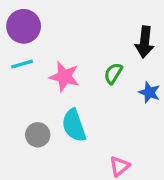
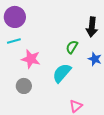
pink star: (64, 77) -> (31, 59), moved
cyan semicircle: (74, 125) -> (62, 73), moved, turned 60

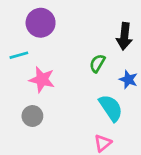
purple circle: (15, 17) -> (41, 23), moved
cyan semicircle: (62, 73) -> (111, 108), moved, turned 105

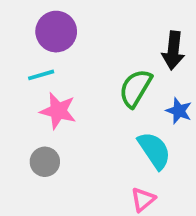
cyan line: (19, 55) -> (41, 75), moved
green semicircle: (97, 63) -> (135, 88), size x1.5

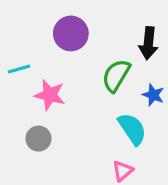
purple circle: (56, 32) -> (71, 33), moved
cyan line: (41, 75) -> (19, 69), moved

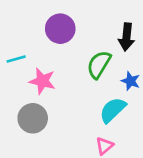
cyan semicircle: (132, 129) -> (113, 110), turned -100
gray circle: (38, 139) -> (33, 118), size x1.4

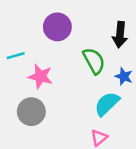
green semicircle: (99, 65) -> (94, 61), turned 120

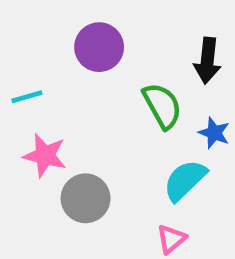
pink star: (40, 76) -> (45, 155), moved
gray circle: (31, 112) -> (86, 198), moved

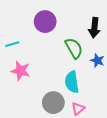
cyan semicircle: (185, 180) -> (72, 82), moved, turned -55
gray circle: (86, 198) -> (53, 103), moved

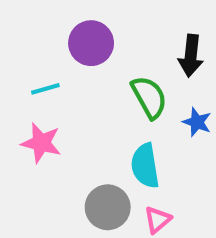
cyan line: (12, 44) -> (45, 89), moved

